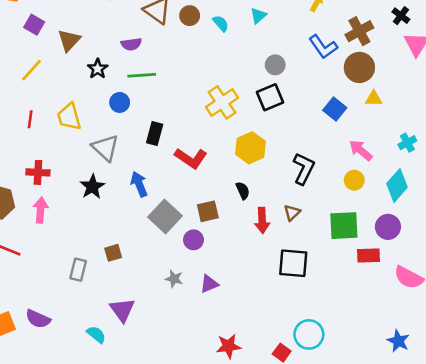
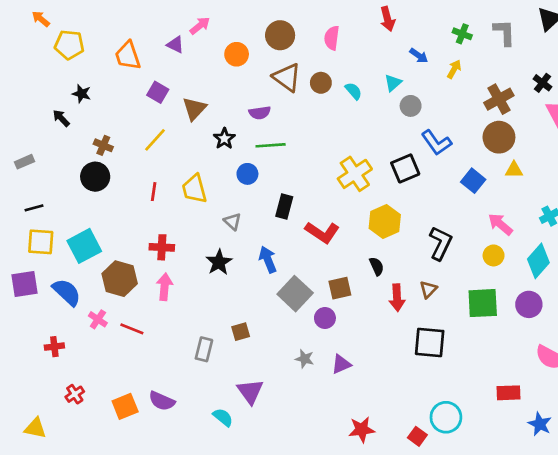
blue L-shape: (323, 47) -> (436, 143), moved
gray circle: (275, 65) -> (411, 106), moved
gray triangle: (105, 148) -> (232, 221), size x0.6
red rectangle: (368, 255) -> (508, 393), moved

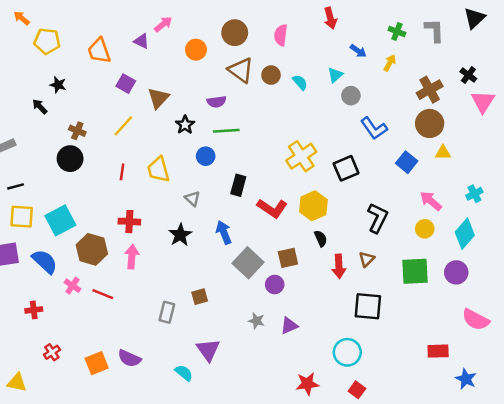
black square: (405, 168) -> (346, 168), moved
yellow hexagon: (385, 221) -> (313, 206), moved
cyan circle: (446, 417) -> (347, 352), moved

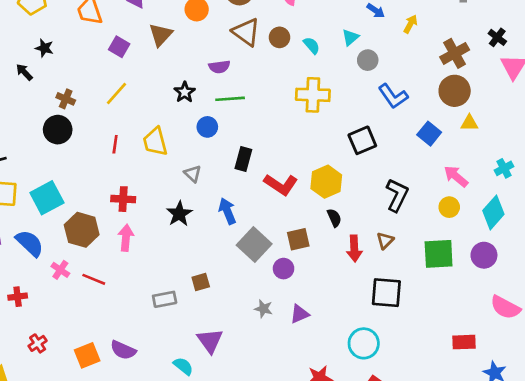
brown triangle: (158, 98) -> (161, 35), moved
yellow cross: (301, 156) -> (313, 95), moved, turned 36
gray rectangle: (167, 312) -> (165, 299), turned 65

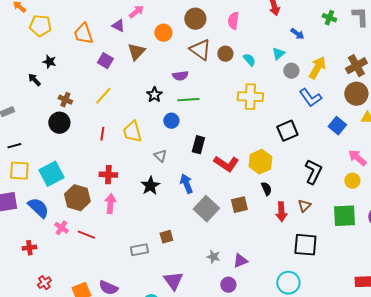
yellow arrow: (410, 24) -> (317, 68), moved, size x1.6
purple circle: (284, 269) -> (228, 285), moved

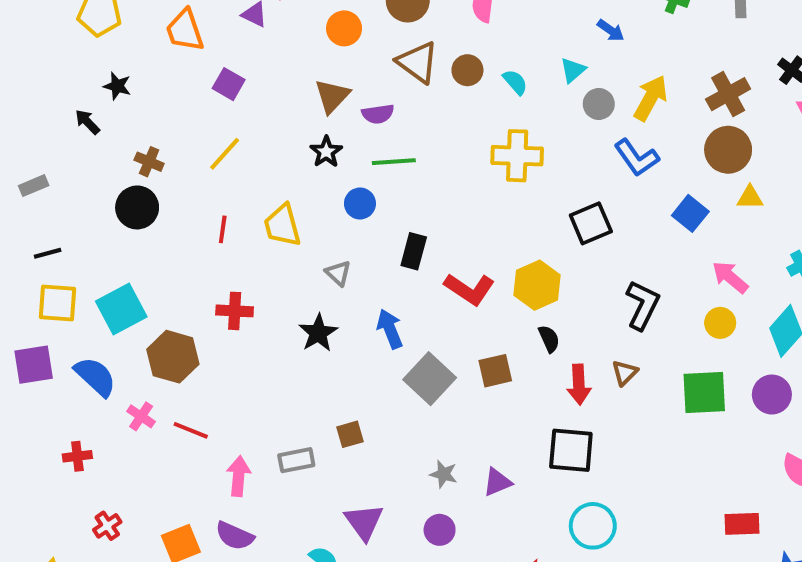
brown triangle: (136, 52) -> (332, 96), moved
pink arrow: (110, 204) -> (239, 476), moved
black square: (305, 245) -> (571, 450), moved
purple circle: (228, 285) -> (440, 530), moved

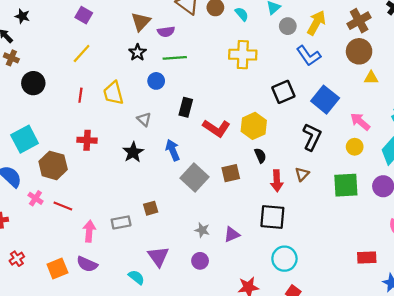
brown cross: (149, 162) -> (11, 58), moved
blue square: (690, 213) -> (325, 100), moved, size x1.4

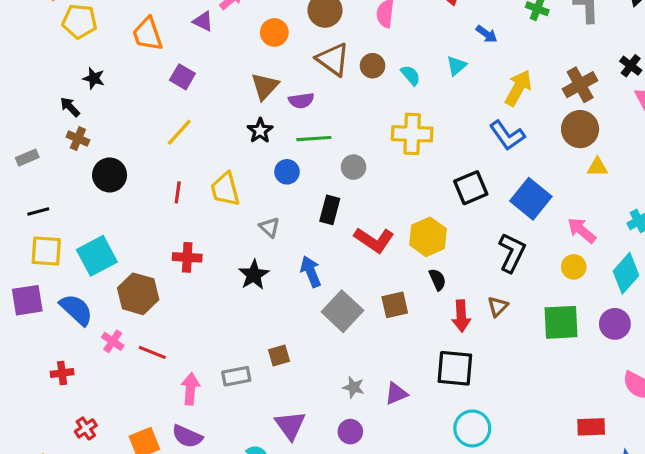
gray circle: (288, 26) -> (354, 167), moved

